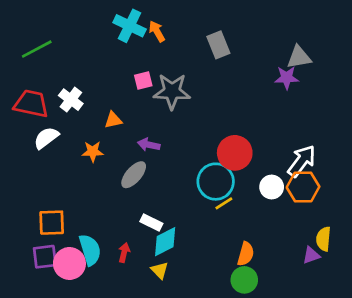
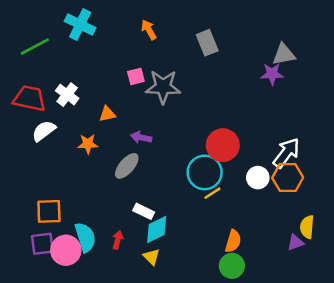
cyan cross: (130, 26) -> (80, 25), moved

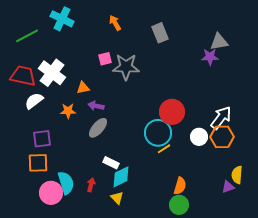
white cross: (67, 95) -> (52, 73), size x1.5
purple arrow: (141, 137) -> (96, 106), moved
purple square: (42, 244) -> (42, 139), moved

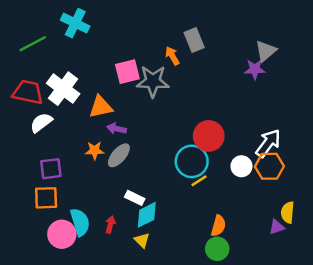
orange arrow: (115, 23) -> (172, 56), moved
gray triangle: (219, 42) -> (266, 51), turned -30
pink square: (105, 59) -> (127, 72), size x1.5
orange triangle: (83, 88) -> (101, 107), size x1.5
orange star: (68, 111) -> (95, 150), moved

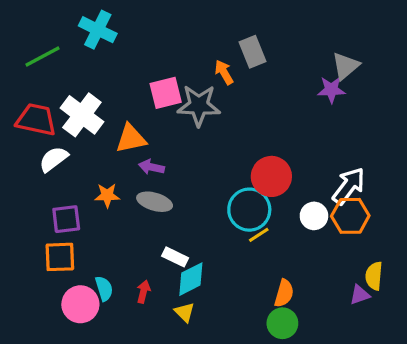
orange star: (95, 150) -> (107, 195), moved
gray ellipse: (119, 155) -> (155, 202), turned 65
cyan semicircle: (80, 222) -> (104, 289), size x0.7

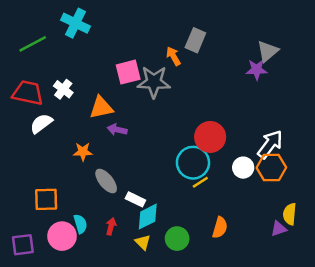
gray rectangle: (252, 52) -> (195, 40), turned 45
white cross: (82, 115) -> (63, 89), size x0.6
gray ellipse: (155, 202) -> (106, 181), moved, turned 35
purple square: (66, 219) -> (23, 245), moved
green circle: (282, 323) -> (177, 239), moved

